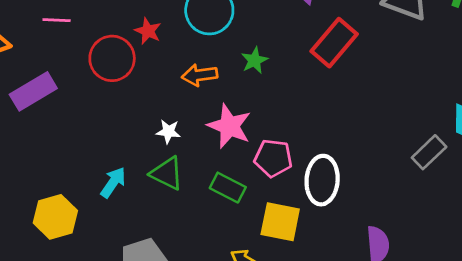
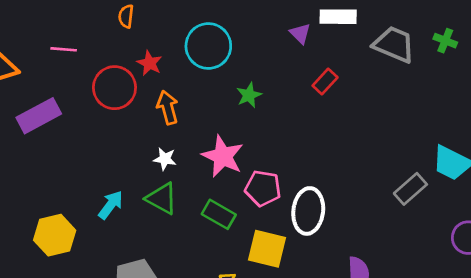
red rectangle: (334, 43) -> (325, 82), size x0.6
orange arrow: (200, 75) -> (168, 108), moved, turned 80

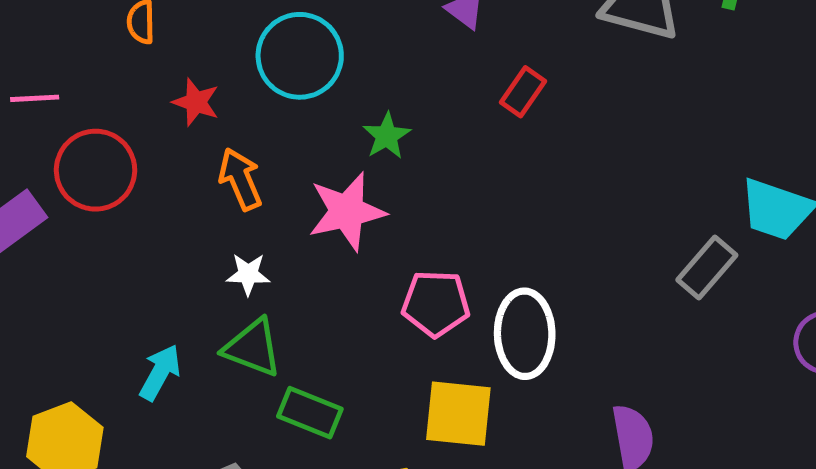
red circle: (114, 88) -> (96, 170), moved
pink star: (223, 156) -> (347, 211), moved, turned -30
green rectangle: (219, 214) -> (310, 413), moved

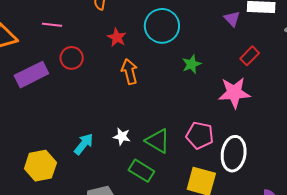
red circle: (96, 170) -> (72, 58), size x0.7
pink star: (347, 211) -> (234, 93), moved
white star: (248, 274) -> (122, 136), moved
green triangle: (253, 348) -> (158, 141), moved

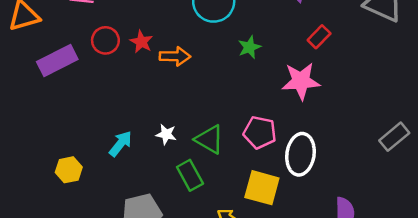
red star: (117, 37) -> (141, 42), moved
orange arrow: (129, 72) -> (175, 56), turned 105
yellow hexagon: (40, 166) -> (69, 170), size x0.7
green rectangle: (141, 171) -> (190, 175), turned 30

